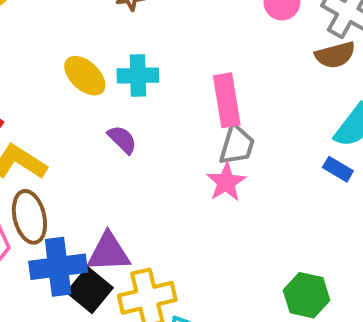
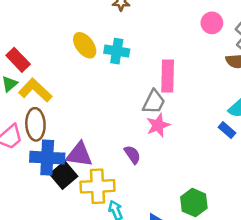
purple semicircle: (122, 139) -> (132, 155), moved
gray trapezoid: (237, 145) -> (154, 102), moved

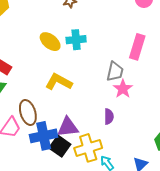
pink rectangle: (168, 76) -> (137, 47), moved, turned 30
yellow L-shape: (35, 90) -> (59, 82), moved
purple semicircle: (132, 155) -> (109, 116), turned 49

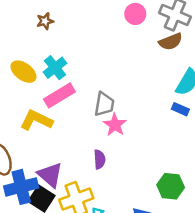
cyan cross: (76, 40) -> (55, 68), turned -30
pink rectangle: (137, 47) -> (59, 95), moved, turned 45
purple triangle: (68, 127) -> (50, 175), turned 50

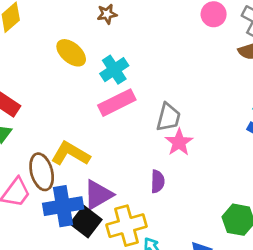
yellow ellipse: (23, 72) -> (71, 53), moved
yellow L-shape: (36, 120) -> (70, 154), moved
purple triangle: (50, 175) -> (98, 195), turned 44

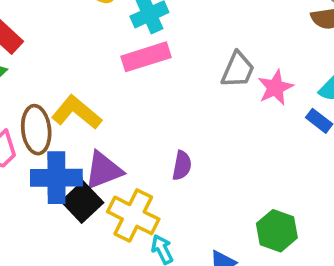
gray trapezoid: (168, 117) -> (238, 70), moved
pink star: (179, 142) -> (275, 88), moved
yellow cross: (127, 226) -> (133, 215), turned 33

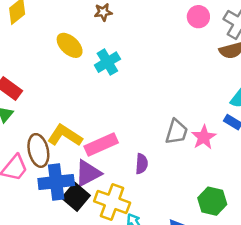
pink rectangle: (146, 57) -> (101, 145), moved
gray trapezoid: (238, 70) -> (177, 132), moved
pink star: (275, 88) -> (204, 137), moved

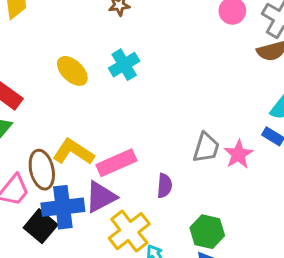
yellow ellipse: (70, 45) -> (72, 71), moved
black square: (76, 197) -> (41, 226), moved
green hexagon: (212, 201) -> (207, 232), moved
yellow cross: (112, 202) -> (129, 231), turned 32

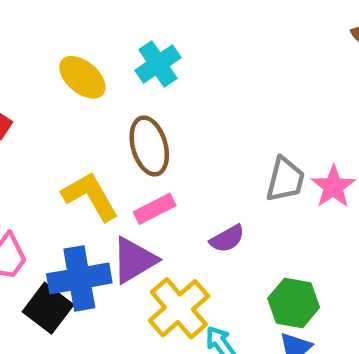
yellow L-shape: (73, 152) -> (90, 196), turned 30
pink rectangle: (116, 163) -> (155, 209), size x0.7
brown ellipse: (42, 170) -> (149, 146), moved
purple semicircle: (165, 186) -> (227, 239), turned 60

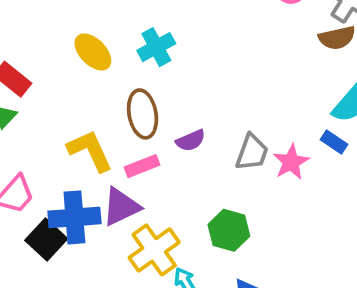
purple semicircle: (227, 239) -> (191, 140), moved
green hexagon: (294, 303) -> (229, 230), moved

